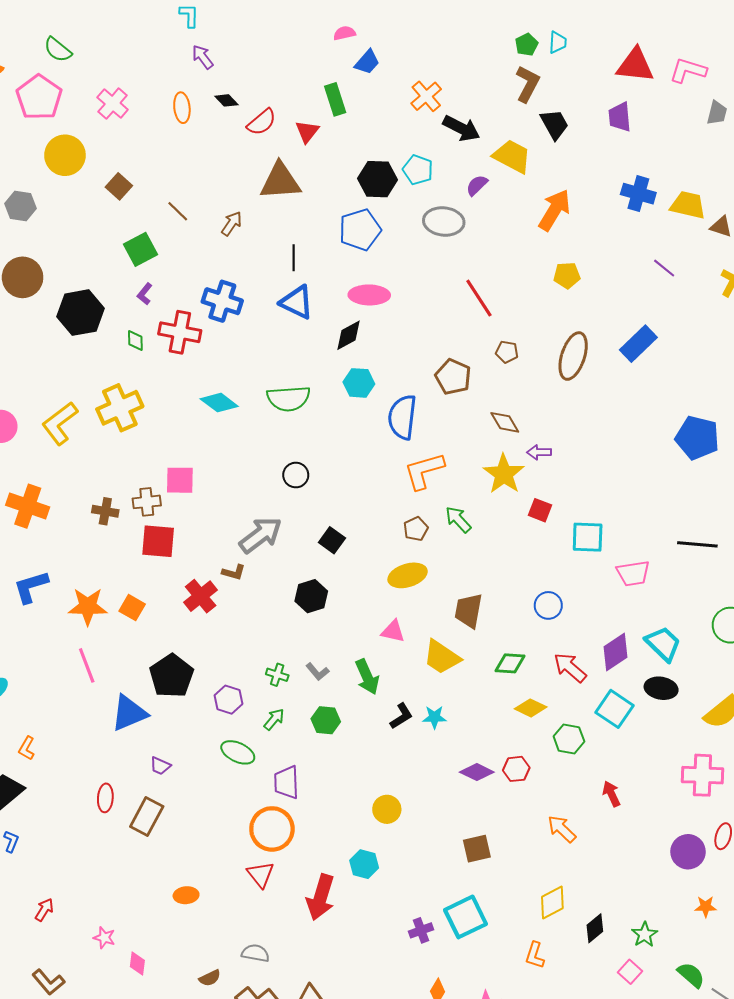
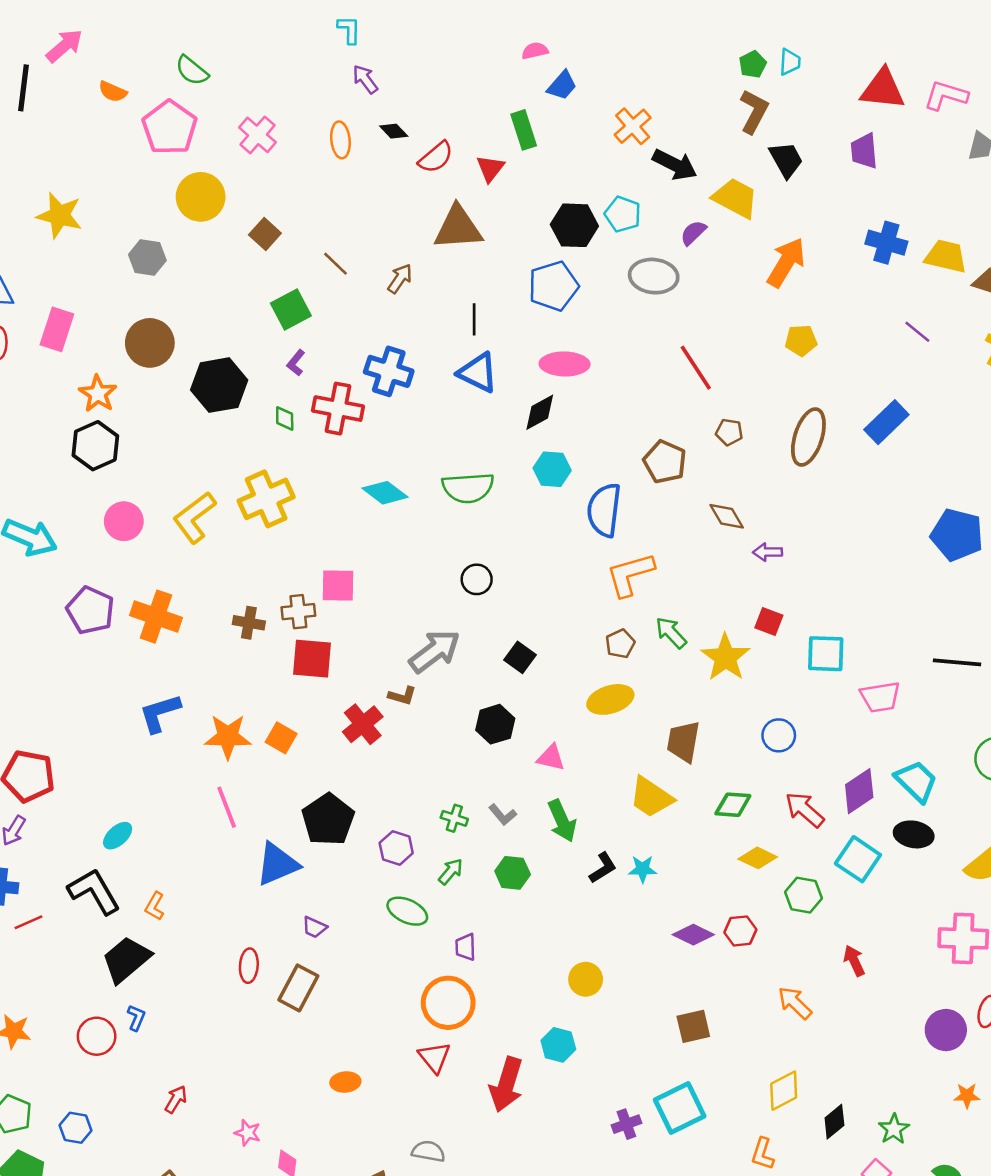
yellow star: (504, 474) -> (725, 657), moved
pink triangle: (393, 631) -> (551, 758), moved
purple trapezoid: (286, 782) -> (465, 947), size x0.7

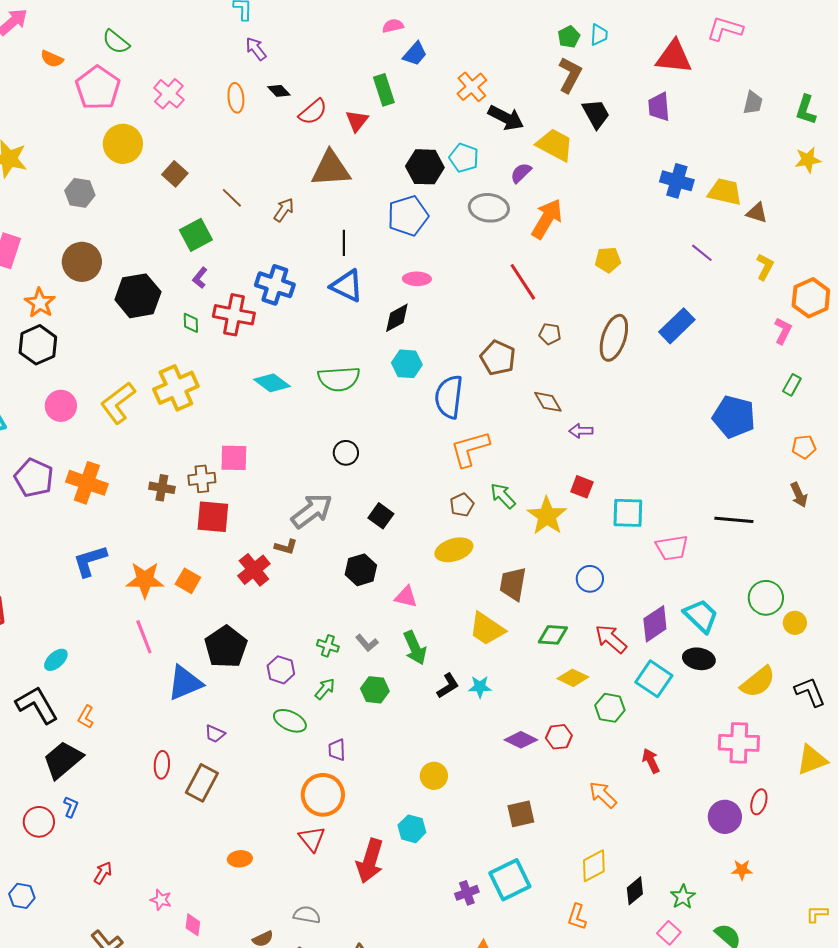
pink L-shape: (946, 95) -> (725, 29), moved
orange arrow: (786, 262) -> (547, 219), moved
pink ellipse: (565, 364) -> (417, 279), size x0.7

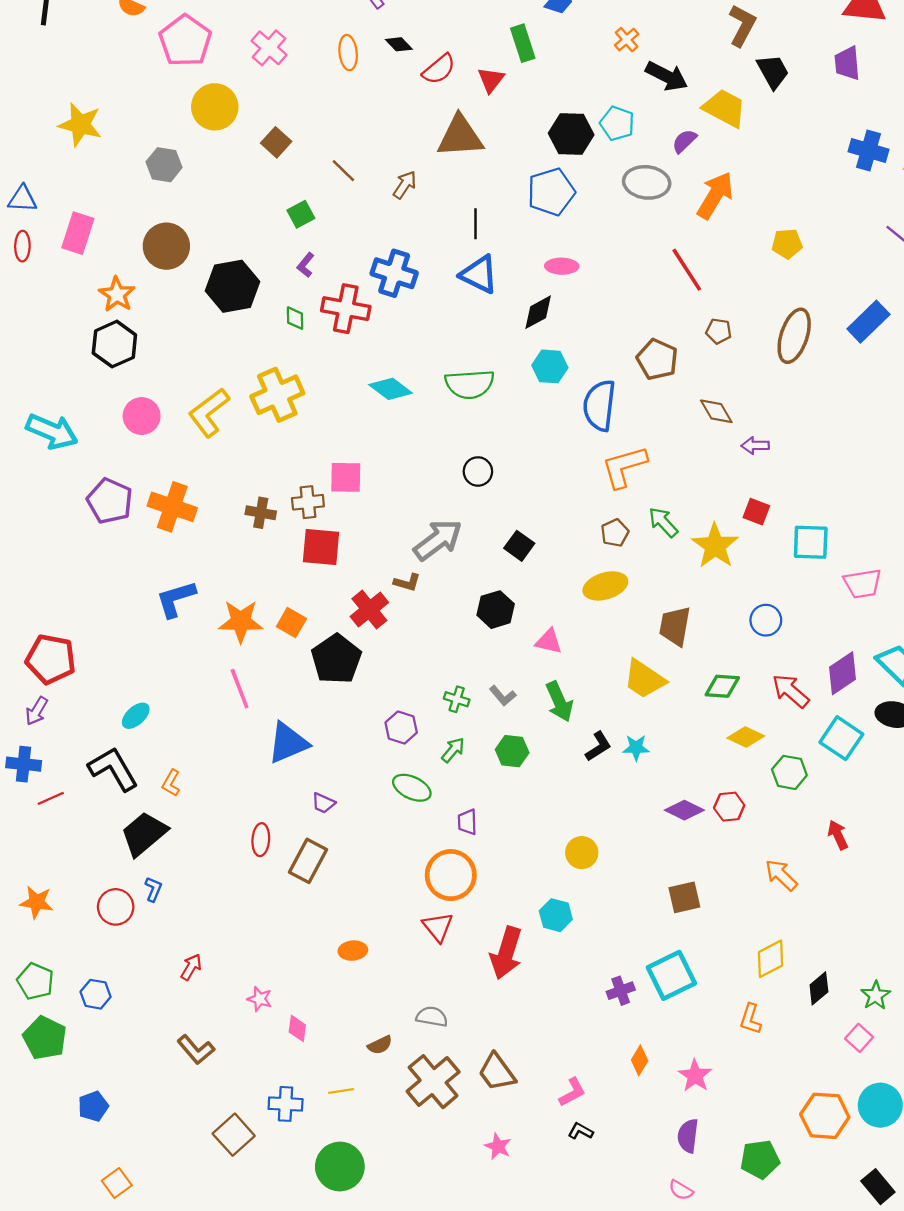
orange cross: (472, 87) -> (627, 40), size x0.7
green square: (196, 235) -> (301, 214), size x0.7
black pentagon: (226, 647) -> (336, 659), moved

